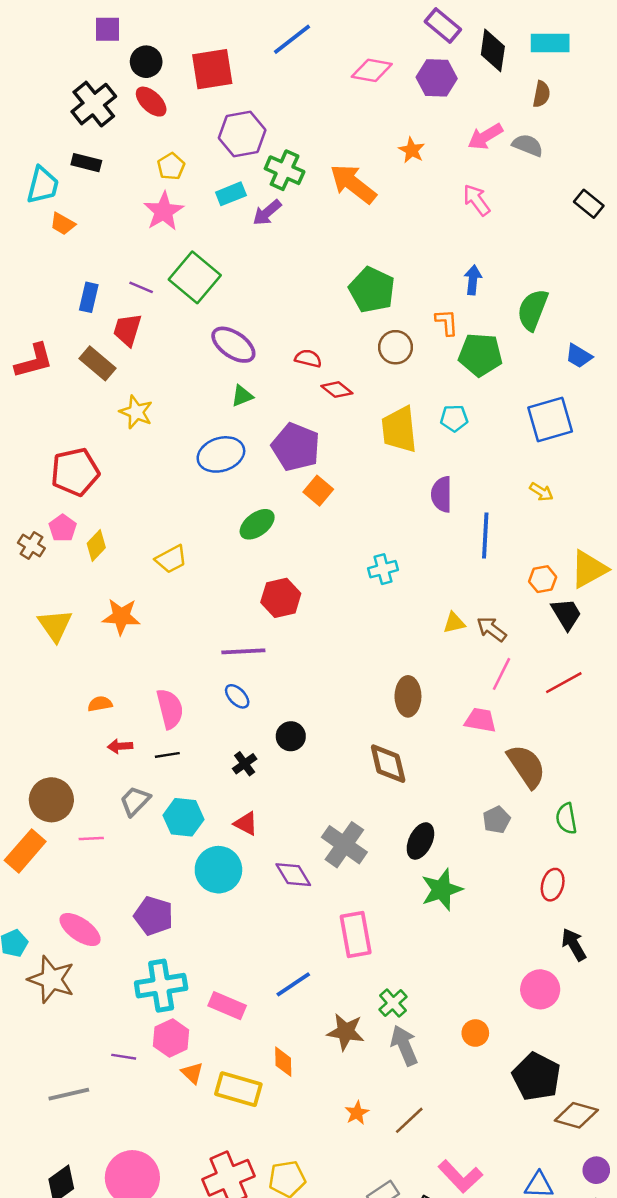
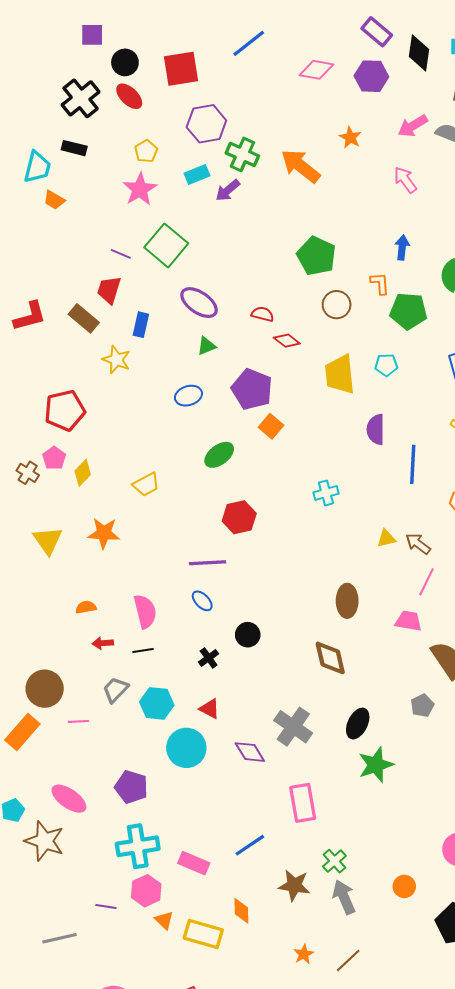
blue rectangle: (89, 297) -> (141, 325), moved
blue ellipse: (221, 454) -> (188, 396), size x0.7

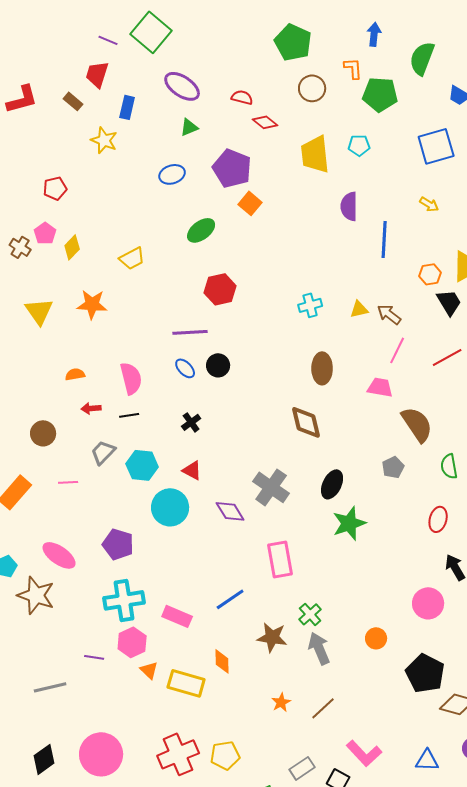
brown rectangle: (84, 318) -> (73, 101), size x0.7
red pentagon: (65, 410) -> (55, 188), size x0.6
cyan cross: (326, 493) -> (310, 305), moved
black circle: (248, 635) -> (218, 365), moved
brown circle: (45, 689) -> (43, 433), moved, size x0.7

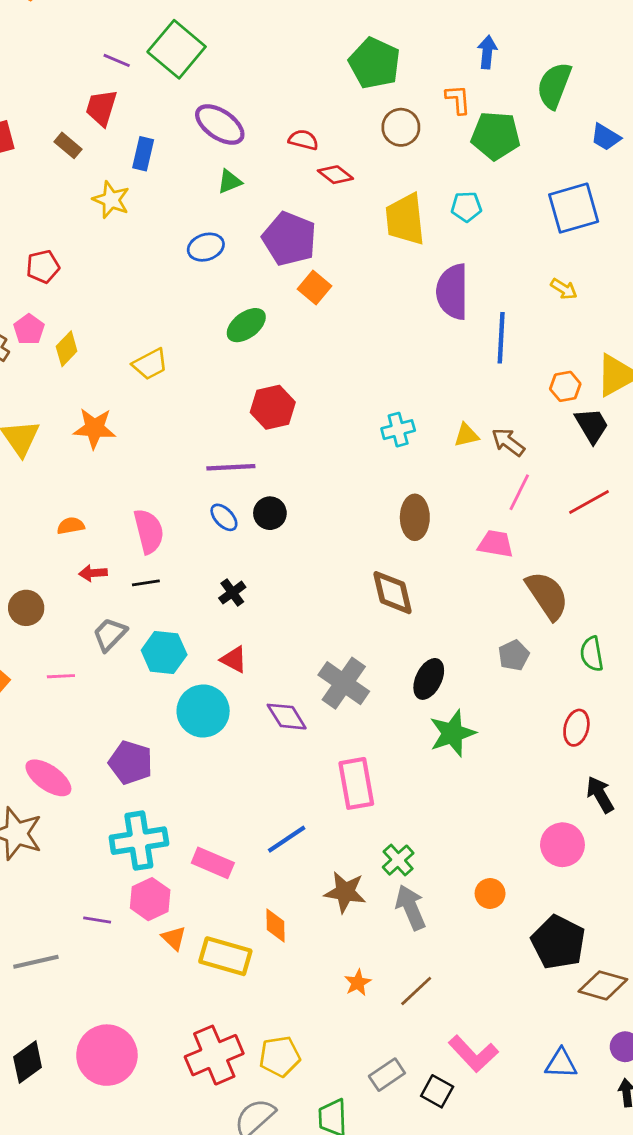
purple semicircle: (349, 206) -> (452, 292), size x1.4

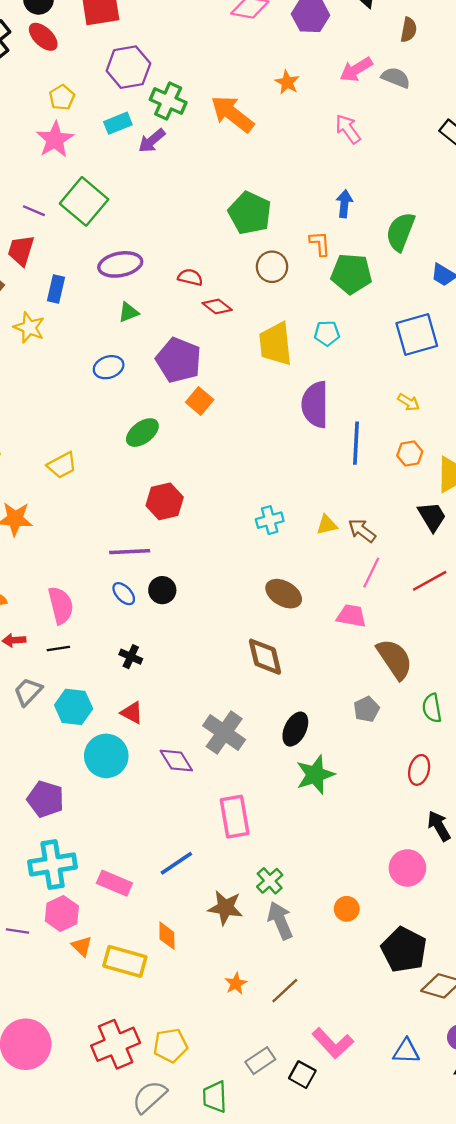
purple ellipse: (220, 124) -> (120, 264), turned -45
orange hexagon: (565, 386) -> (410, 454), moved
brown ellipse: (415, 517) -> (284, 594), turned -60
black cross: (232, 593) -> (131, 657), turned -30

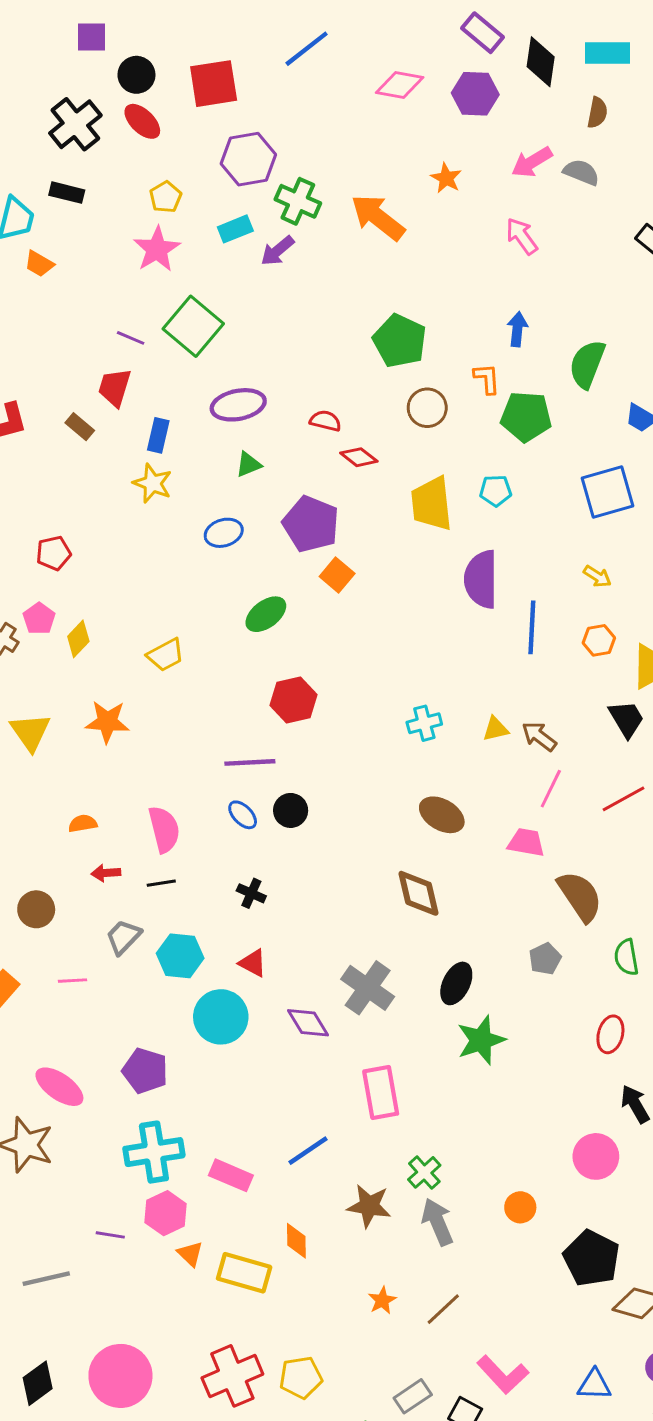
yellow star: (29, 327) -> (152, 483), moved

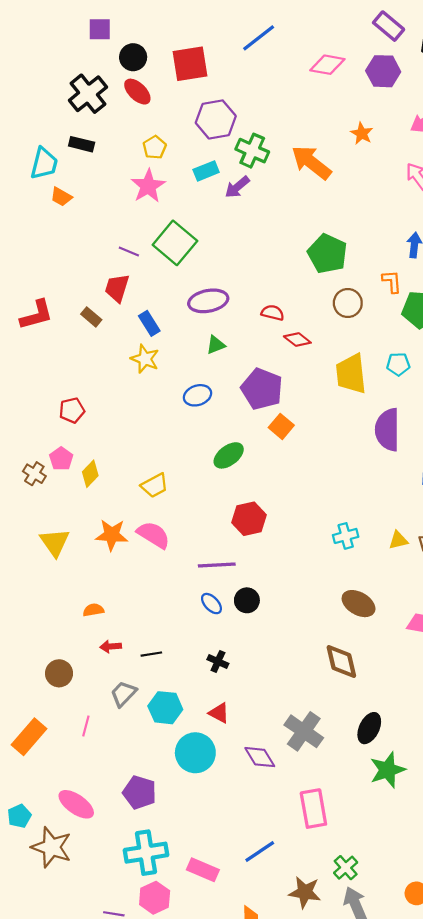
blue rectangle: (158, 435) -> (149, 323), turned -45
pink semicircle: (164, 829) -> (153, 535), moved, turned -44
pink line: (73, 981) -> (86, 726), turned -72

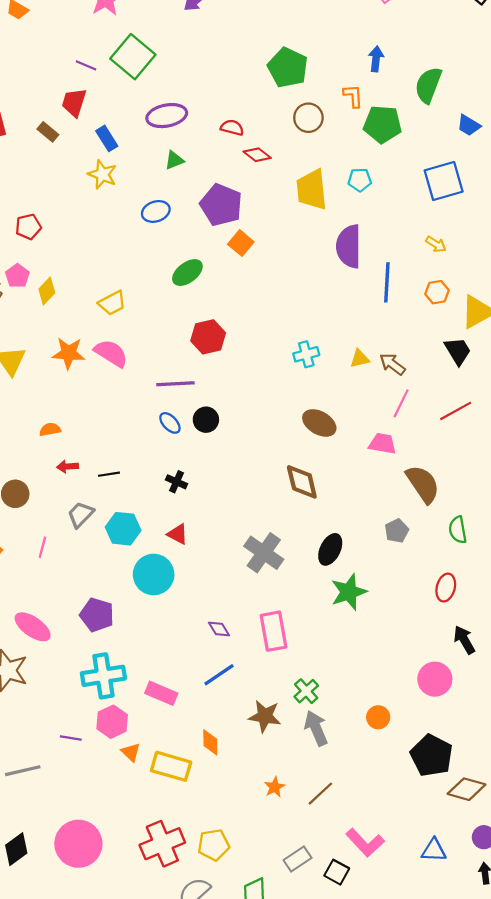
purple diamond: (260, 757) -> (219, 629), moved, size x0.7

